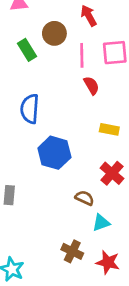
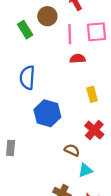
red semicircle: (91, 85) -> (78, 59), turned -64
yellow rectangle: (109, 129) -> (92, 94), turned 64

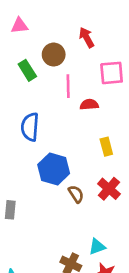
pink line: (70, 34) -> (68, 86), moved
brown semicircle: (72, 150) -> (76, 194), moved, turned 32
cyan triangle: (85, 170) -> (97, 247), moved

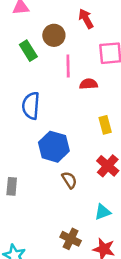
brown semicircle: (76, 194) -> (69, 180), moved
cyan triangle: (97, 247) -> (103, 212), moved

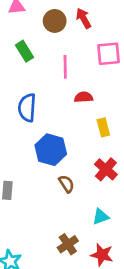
brown circle: (54, 35) -> (55, 21), moved
red semicircle: (89, 84) -> (84, 97), moved
brown cross: (71, 239) -> (68, 244), turned 30

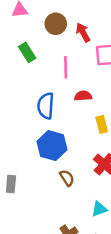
red arrow: (84, 18) -> (83, 32), moved
blue semicircle: (27, 108) -> (46, 106), moved

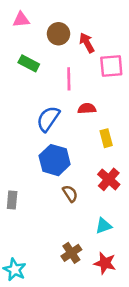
green rectangle: (27, 52) -> (29, 63), turned -30
blue semicircle: (46, 106) -> (48, 119), turned 30

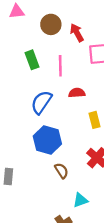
green rectangle: (29, 63) -> (32, 60), moved, turned 42
cyan triangle: (104, 226) -> (80, 200), moved

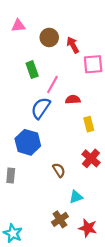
pink line: (60, 66) -> (52, 85), moved, turned 30
blue hexagon: (47, 140) -> (28, 142), moved

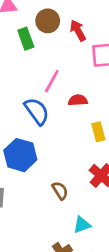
green rectangle: (32, 70) -> (26, 39), moved
blue semicircle: (41, 108) -> (37, 111), turned 110

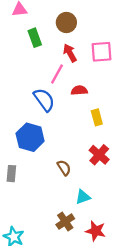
brown circle: (48, 21) -> (66, 22), moved
red arrow: (78, 30) -> (70, 53), moved

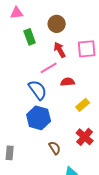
pink line: (57, 74) -> (49, 68), turned 30
yellow rectangle: (97, 117) -> (83, 105), turned 64
blue hexagon: (30, 137) -> (39, 118), moved

